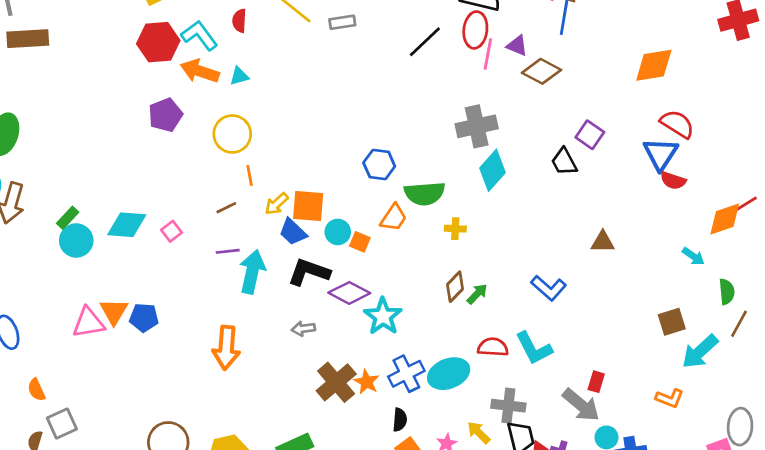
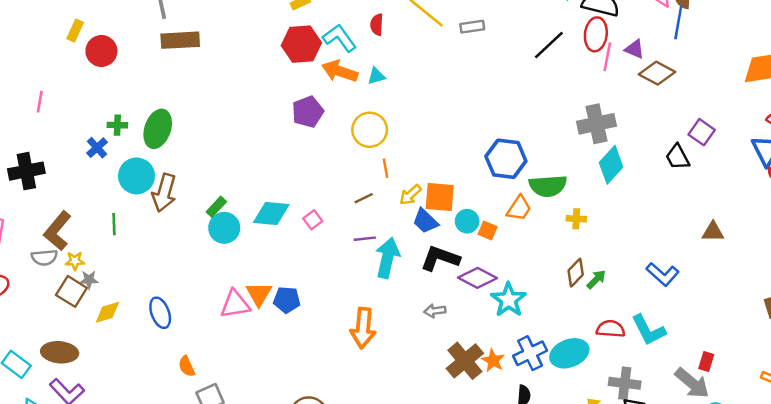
blue hexagon: (379, 164) -> (506, 159), size x1.4

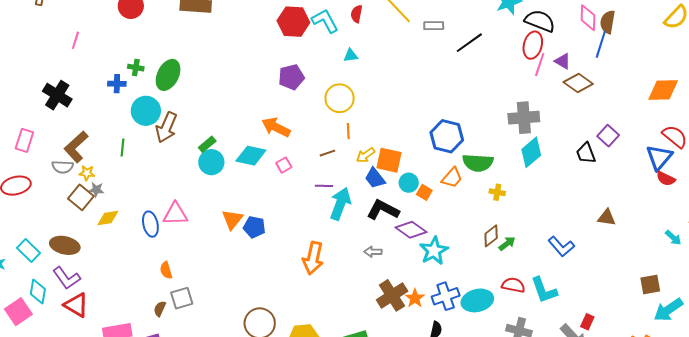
black line: (549, 45) -> (469, 43), moved
orange arrow: (340, 71) -> (276, 127), moved
blue cross: (97, 148) -> (117, 84), turned 36
black cross: (26, 171) -> (57, 95), turned 36
pink triangle: (235, 304) -> (175, 214), moved

